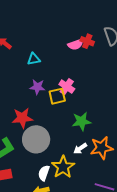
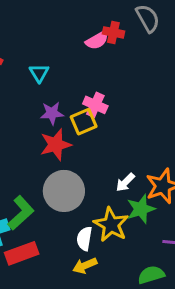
cyan triangle: (34, 59) -> (39, 73), turned -40
red star: (22, 118) -> (56, 145), moved
green star: (81, 121) -> (141, 209), moved
white arrow: (80, 148) -> (125, 182), moved

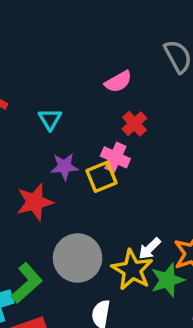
red cross: (113, 32) -> (134, 124), moved, turned 35
red star: (56, 145) -> (35, 202), moved
yellow star: (111, 225) -> (132, 270), moved

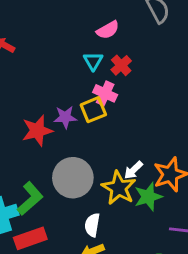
cyan triangle: (50, 119) -> (93, 61), moved
purple star: (64, 167) -> (65, 117), moved

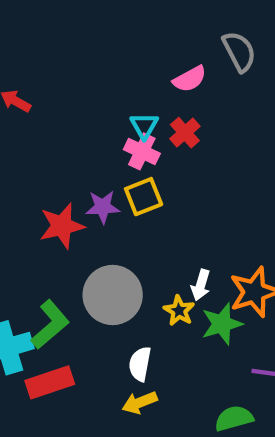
pink semicircle: (108, 30) -> (190, 79), moved
pink cross: (105, 93) -> (142, 151), moved
white arrow: (133, 170) -> (201, 285), turned -30
yellow star: (119, 188) -> (179, 311), size x0.6

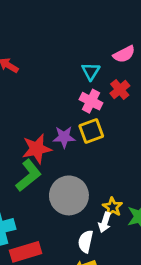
cyan triangle: (144, 126) -> (91, 71), moved
white arrow: (201, 285) -> (105, 222), moved
green L-shape: (50, 324) -> (29, 175), moved

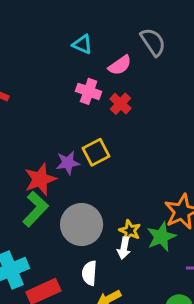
cyan triangle: (91, 71) -> (82, 44), moved, turned -30
pink cross: (91, 101) -> (89, 91), moved
white semicircle: (86, 241) -> (89, 273), moved

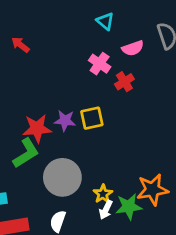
white arrow: (124, 248) -> (106, 210), moved

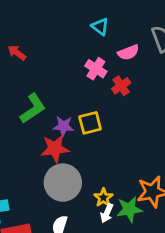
red star: (37, 128) -> (55, 148), moved
green L-shape: (26, 153) -> (33, 108), moved

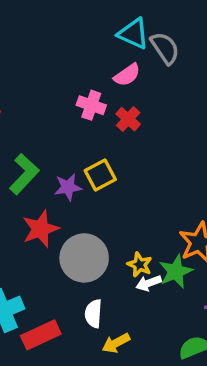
cyan triangle: (100, 27) -> (133, 34), moved, size x1.4
red star: (55, 148) -> (40, 229), moved
white arrow: (107, 213) -> (149, 283), turned 60

